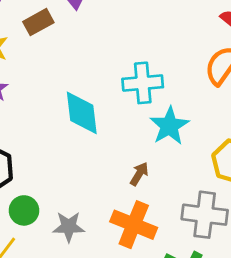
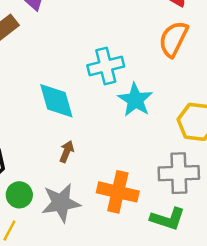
brown arrow: (139, 174) -> (67, 152), moved
gray star: (69, 227) -> (61, 203), size x1.4

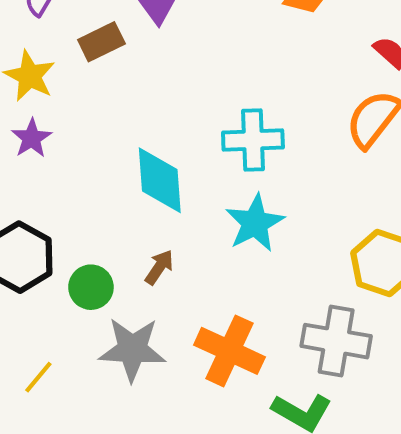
cyan star: (135, 100) -> (255, 223), moved
green circle: (19, 195) -> (91, 287), moved

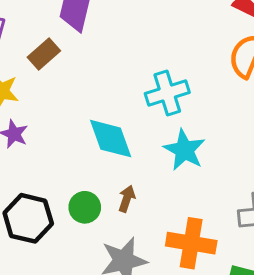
green circle: (91, 287) -> (85, 207), moved

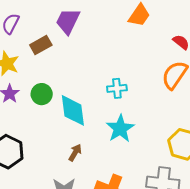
cyan cross: (167, 93) -> (117, 88), size x0.7
green circle: (85, 207) -> (42, 94), moved

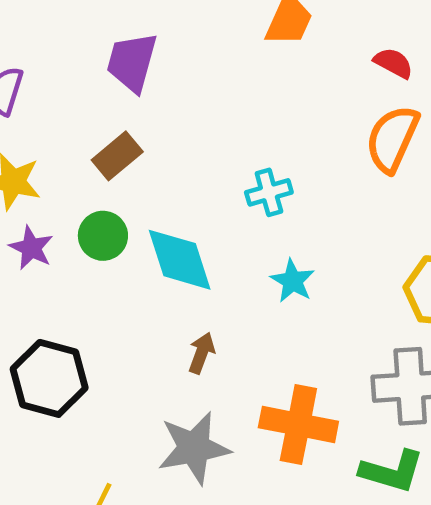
brown rectangle: (41, 45) -> (117, 156), moved
cyan star: (120, 129) -> (293, 281), size x0.7

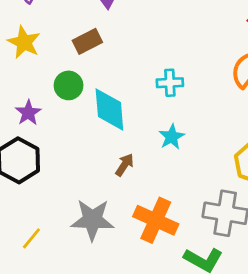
purple star: (31, 248) -> (28, 113), moved
brown arrow: (202, 353) -> (125, 165), moved

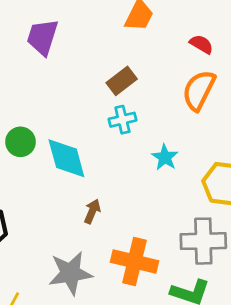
brown rectangle: (87, 41) -> (122, 81), moved
cyan star: (172, 137) -> (165, 157), moved

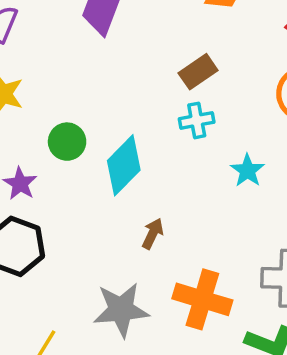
cyan diamond: (66, 158) -> (124, 165), turned 57

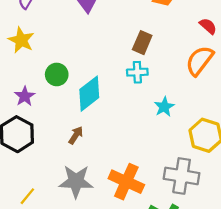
brown rectangle: (198, 72) -> (142, 43), turned -40
brown arrow: (153, 234) -> (76, 135), moved

